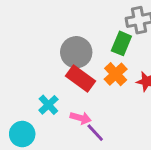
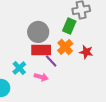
red rectangle: (81, 79) -> (41, 50), turned -36
purple line: (95, 133) -> (51, 61), moved

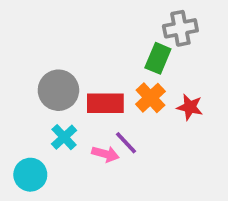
gray circle: (38, 32) -> (58, 90), moved
purple line: (51, 61) -> (126, 143), moved

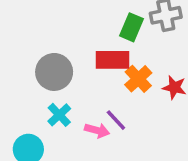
green rectangle: (158, 58) -> (131, 27), moved
red rectangle: (105, 103) -> (113, 60), moved

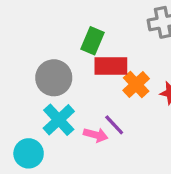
green rectangle: (131, 27) -> (92, 41), moved
cyan cross: (59, 115) -> (59, 120), size x1.4

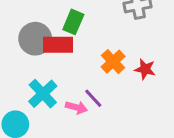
red rectangle: (111, 66) -> (58, 45), moved
gray circle: (54, 78) -> (35, 39), moved

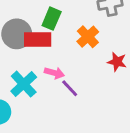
orange cross: (113, 62) -> (88, 37), moved
pink arrow: (76, 107) -> (54, 73), moved

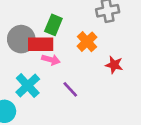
pink arrow: (54, 73) -> (51, 60), moved

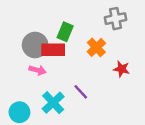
pink arrow: (51, 60) -> (37, 70), moved
cyan cross: (28, 86) -> (53, 103), moved

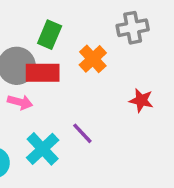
green rectangle: (65, 32) -> (50, 35), moved
orange cross: (96, 47) -> (93, 59), moved

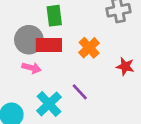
green rectangle: (50, 35) -> (54, 16), turned -30
orange cross: (93, 59) -> (89, 48), moved

